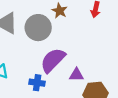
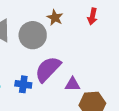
blue cross: (37, 83) -> (23, 84), moved

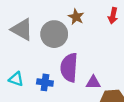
purple semicircle: (48, 69) -> (69, 68), turned -40

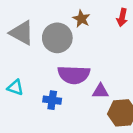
purple semicircle: (69, 68) -> (74, 75), turned -92
blue cross: (45, 82) -> (52, 100), moved

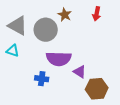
cyan triangle: (15, 87) -> (13, 51), moved
purple triangle: (101, 91) -> (80, 72), turned 32

